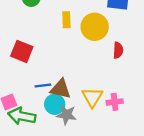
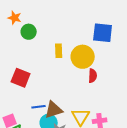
red semicircle: (118, 50) -> (93, 76), moved
brown triangle: (61, 89) -> (54, 110), turned -30

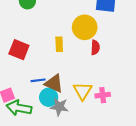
yellow rectangle: (59, 51) -> (59, 44), moved
brown triangle: (54, 110) -> (54, 83), turned 42

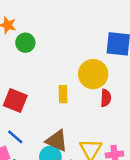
blue line: (38, 80) -> (15, 137), moved, turned 48

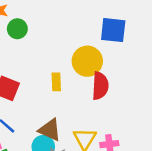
red semicircle: (106, 98) -> (100, 86), size x1.5

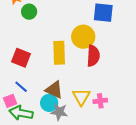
yellow rectangle: (56, 82) -> (59, 53), size x1.6

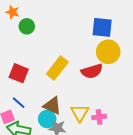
yellow circle: (83, 37) -> (108, 52), moved
yellow rectangle: (59, 53) -> (57, 68), turned 40
red semicircle: (93, 56) -> (92, 71), turned 70

